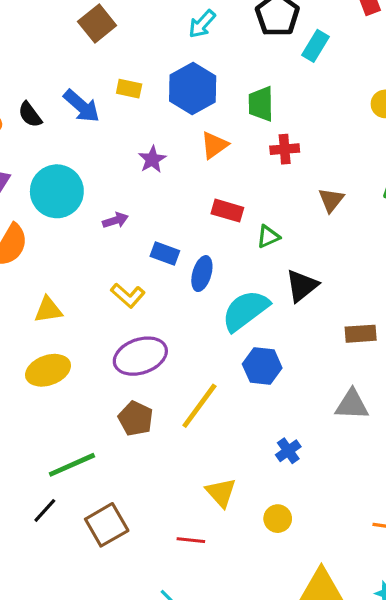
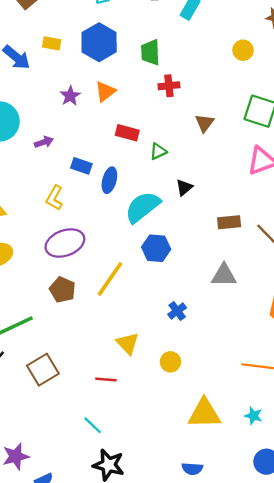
orange triangle: (214, 145) -> (105, 91), moved
black triangle: (302, 286) -> (184, 187), size x0.7
yellow L-shape: (128, 295) -> (54, 198), turned 80

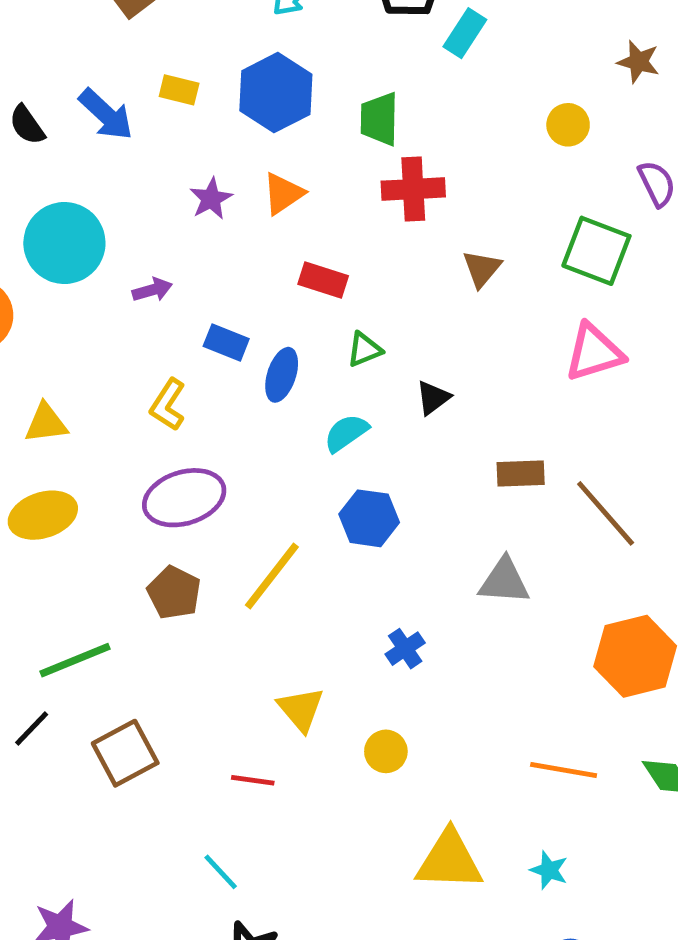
red cross: (169, 86) -> (413, 189), size x1.4
green triangle: (158, 151) -> (364, 350), moved
cyan semicircle: (143, 207) -> (346, 433), size x0.6

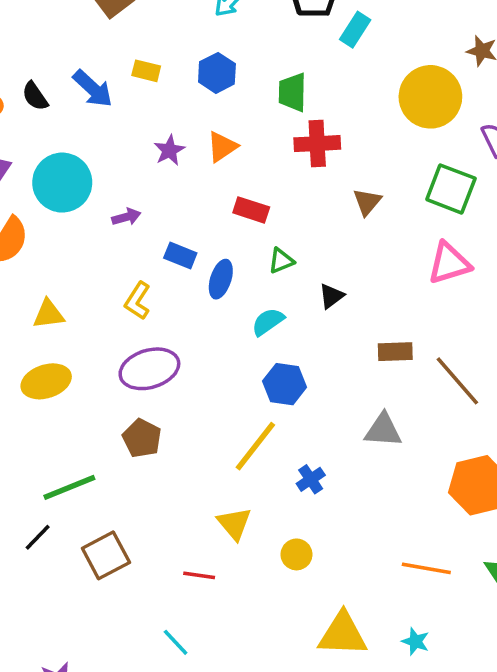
blue hexagon: (276, 93) -> (217, 73), size x0.7
yellow circle: (568, 125) -> (430, 97), size x2.0
yellow line: (272, 576) -> (255, 446), moved

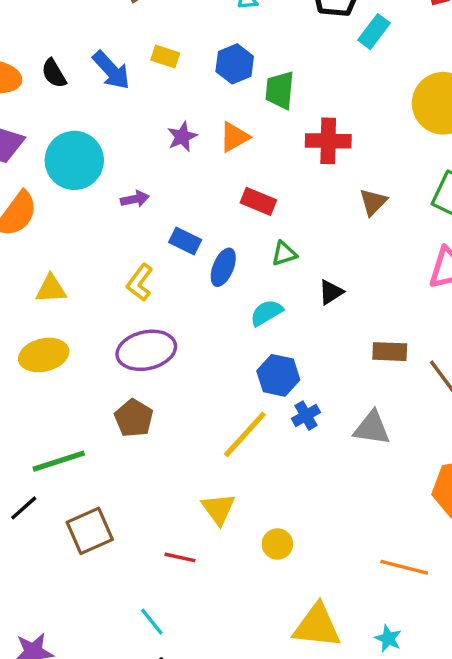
green trapezoid: (292, 92) -> (280, 90), moved
blue cross: (311, 479) -> (306, 415), moved

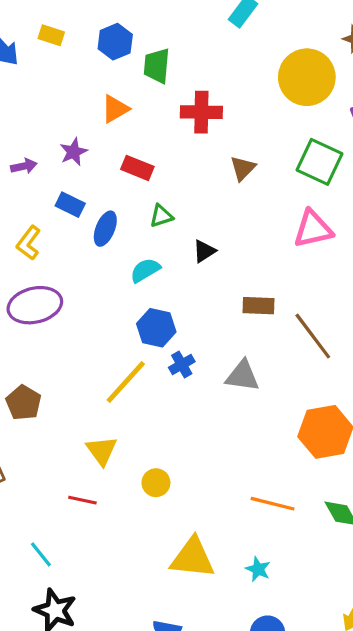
purple star: (182, 137) -> (73, 152), moved
brown pentagon: (134, 418) -> (24, 403), moved
red line: (180, 557) -> (82, 500), moved

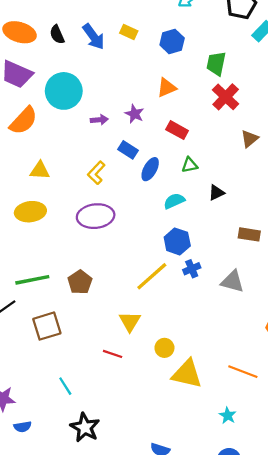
green trapezoid: (157, 66) -> (216, 63), moved
red cross: (201, 112) -> (226, 97), turned 36
purple star: (73, 152) -> (134, 114), turned -30
cyan line: (41, 554) -> (65, 386), moved
yellow triangle: (193, 558) -> (187, 374), moved

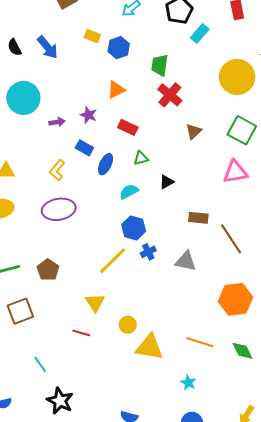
yellow rectangle: (129, 32) -> (92, 36), moved

